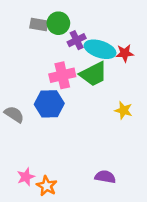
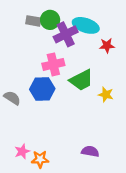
purple cross: (77, 40) -> (66, 34), size x1.5
cyan ellipse: (100, 49) -> (86, 25), moved
green trapezoid: (94, 74) -> (81, 80), moved
orange star: (47, 186) -> (40, 159), turned -30

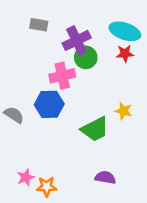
green circle: (50, 20) -> (86, 57), moved
cyan ellipse: (86, 25) -> (125, 31), moved
green trapezoid: (81, 80) -> (95, 129), moved

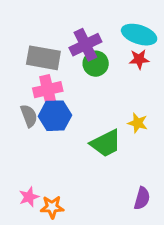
gray rectangle: (39, 25) -> (43, 58), moved, size x1.6
pink cross: (62, 76) -> (48, 90), moved
gray semicircle: (14, 115) -> (29, 116), moved, turned 36
purple semicircle: (105, 177) -> (142, 198), moved, turned 96

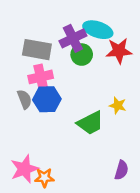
cyan ellipse: (139, 35) -> (98, 30), moved
red star: (139, 59) -> (119, 51), size x1.5
pink star: (29, 197) -> (24, 169), size x1.6

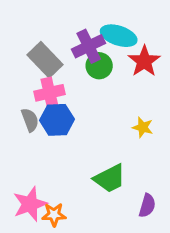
gray rectangle: (37, 50) -> (45, 60), turned 36
red star: (119, 51) -> (144, 61), turned -30
green trapezoid: (90, 123) -> (110, 178), moved

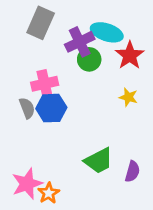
gray rectangle: (45, 60) -> (41, 23), moved, turned 68
yellow star: (143, 127) -> (128, 97), moved
purple semicircle: (147, 206) -> (132, 172), moved
orange star: (54, 215) -> (49, 193), turned -30

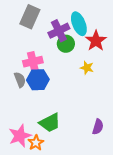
cyan ellipse: (107, 32) -> (79, 24), turned 50
yellow star: (128, 97) -> (87, 68), moved
green trapezoid: (99, 161) -> (50, 123), moved

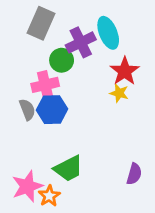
red star: (96, 41) -> (125, 71), moved
green circle: (66, 44) -> (62, 60), moved

